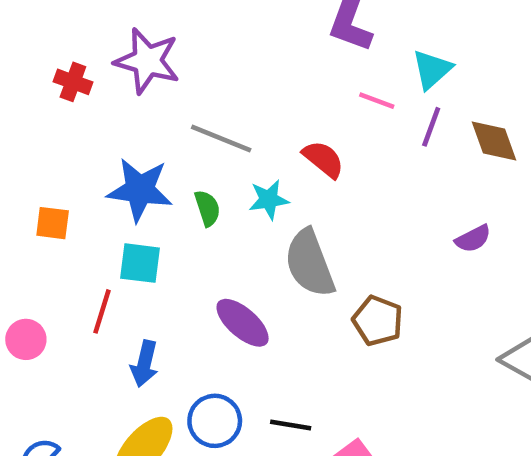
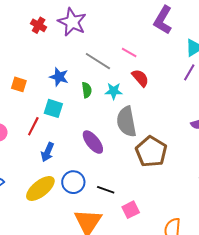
pink line: (377, 101) -> (129, 53), moved
blue star: (140, 190) -> (59, 77), size x0.7
brown pentagon: (378, 321) -> (151, 152), size x1.4

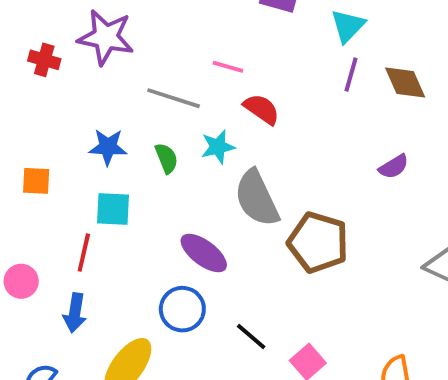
blue arrow: (48, 152) -> (75, 313), moved
blue circle: (73, 182) -> (182, 309), moved
black line: (106, 190) -> (251, 337), turned 36

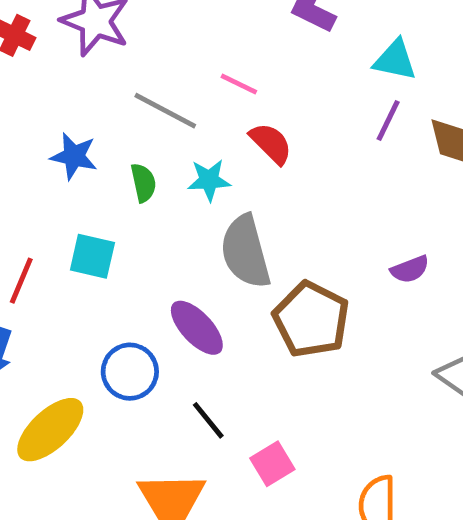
cyan triangle: (348, 26) -> (395, 60), turned 48
purple semicircle: (394, 167) -> (410, 269), moved
cyan square: (113, 209) -> (92, 256), moved
purple ellipse: (204, 253) -> (197, 328), moved

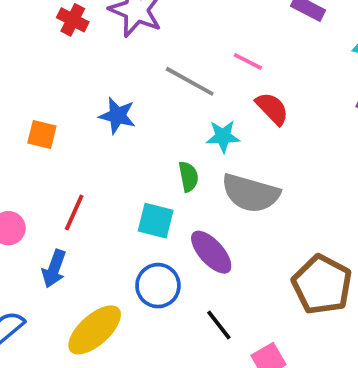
green semicircle: (143, 183) -> (188, 177), moved
gray semicircle: (245, 252) -> (251, 193), turned -60
cyan square: (92, 256) -> (156, 221), moved
brown pentagon: (311, 319) -> (322, 285), moved

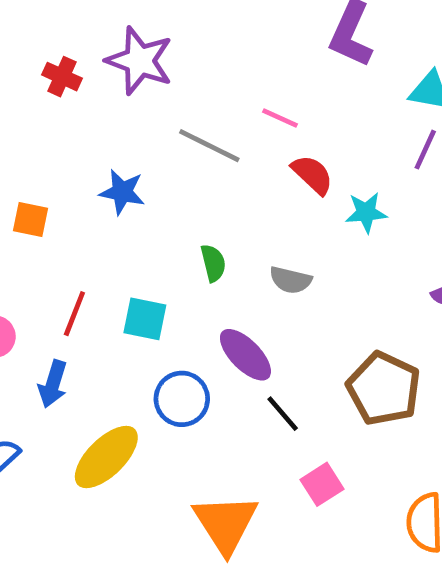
cyan star: (223, 136) -> (366, 212), moved
gray semicircle: (251, 193) -> (291, 280), size x0.6
cyan square: (156, 221) -> (145, 319), moved
black line: (219, 325) -> (283, 414), moved

